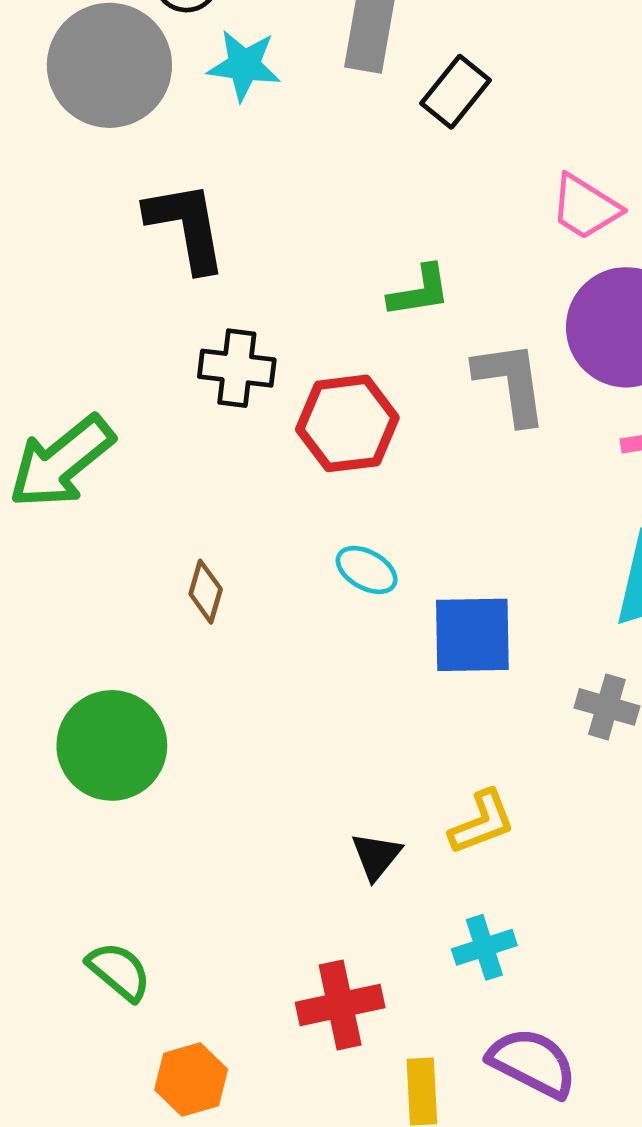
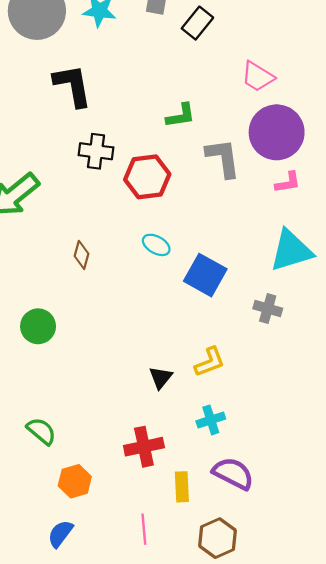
blue square: (472, 635) -> (205, 275), turned 30
green circle: (112, 745) -> (38, 326), size x0.7

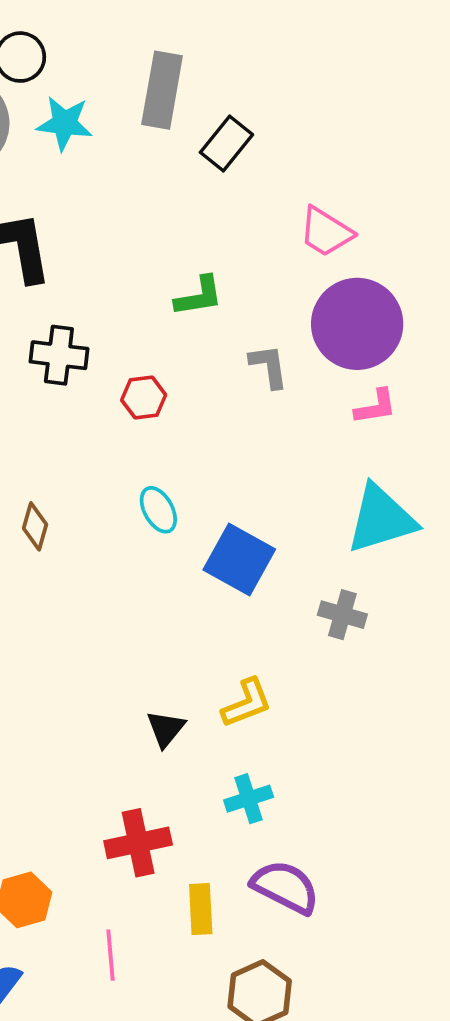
gray L-shape: (223, 158) -> (269, 366), size x0.7
red hexagon: (147, 177) -> (144, 398), size x0.6
cyan ellipse: (156, 245) -> (158, 510), turned 32
pink line: (144, 529) -> (111, 955), moved

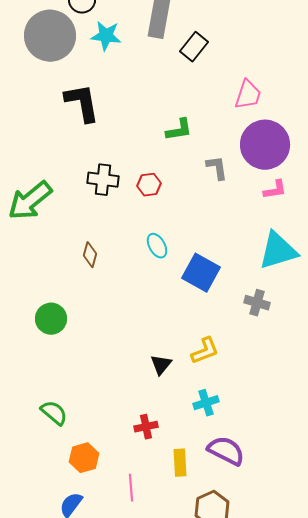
pink trapezoid: (326, 232) -> (248, 95), turned -104
black cross: (59, 355) -> (103, 180), moved
red cross: (138, 843) -> (146, 427), size x0.7

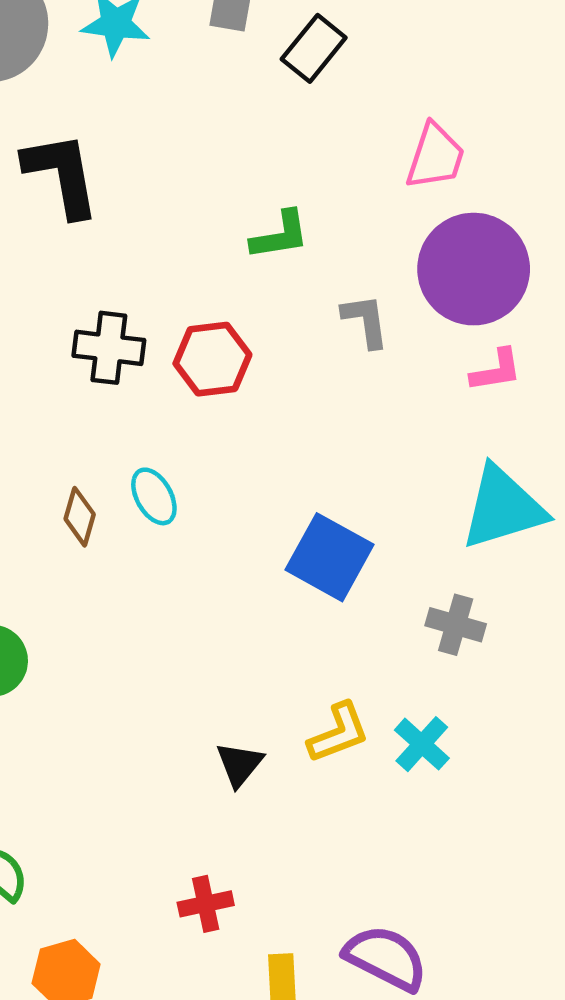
red hexagon: (149, 185) -> (212, 359), size x1.4
cyan ellipse: (157, 246) -> (154, 496), moved
cyan cross: (206, 403) -> (422, 744), moved, turned -30

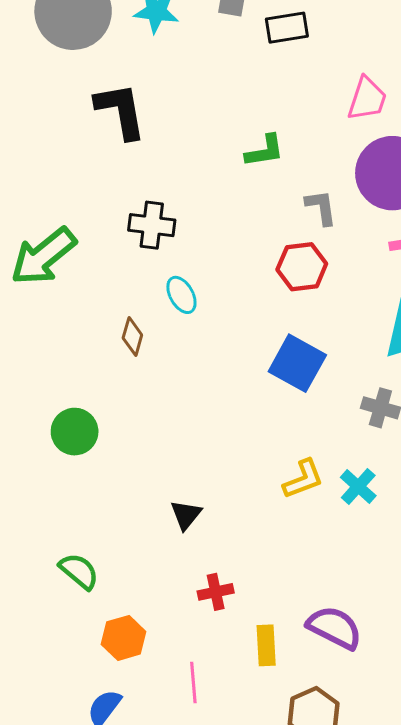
black rectangle: (314, 48) -> (287, 28), turned 42
red hexagon: (212, 359) -> (302, 267), moved
cyan ellipse: (154, 496) -> (181, 295), moved
black triangle: (239, 764) -> (186, 515), moved

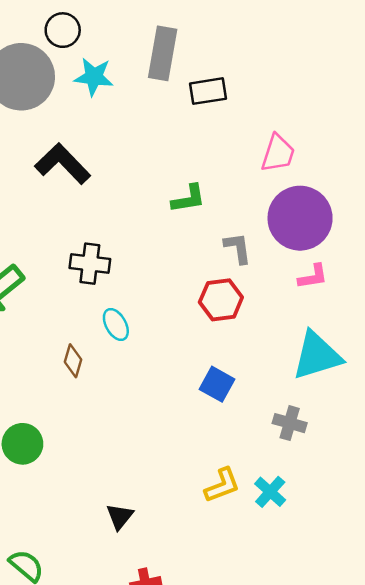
black L-shape: (121, 111) -> (63, 164), turned -34
blue square: (297, 363) -> (217, 384), size x0.7

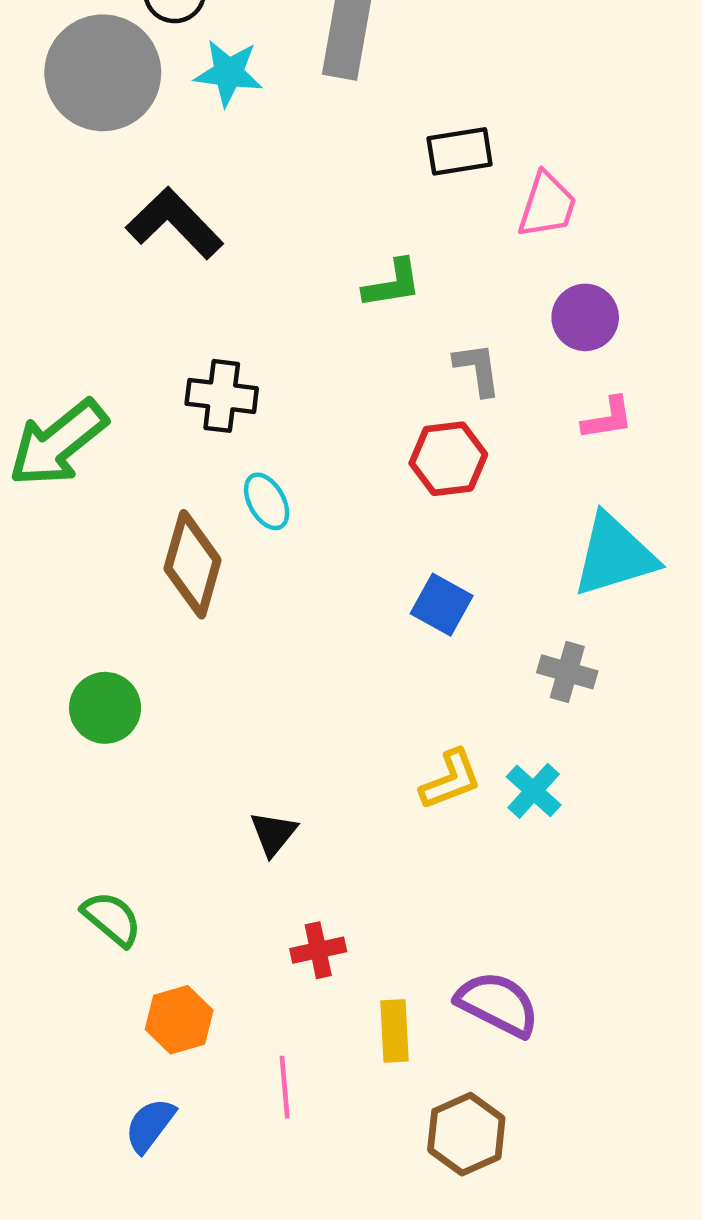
black rectangle: (208, 91) -> (460, 151), moved
purple circle: (300, 218) -> (585, 317), size x0.6
brown diamond: (73, 361) -> (193, 564), size x1.8

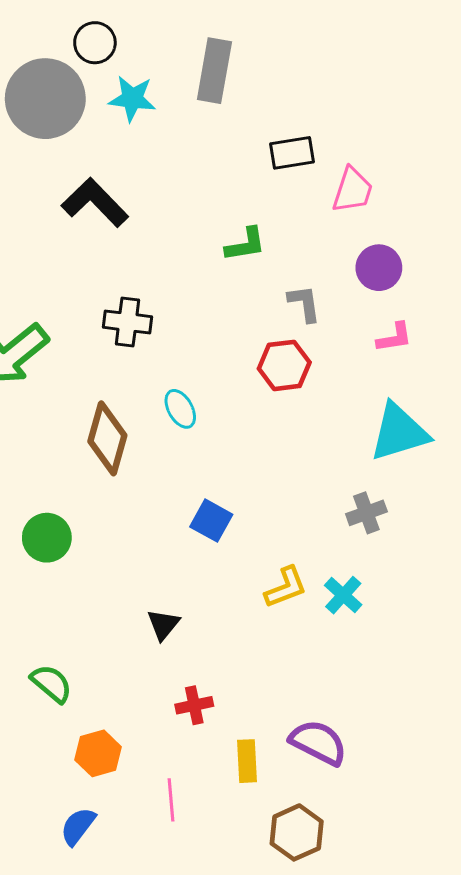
cyan ellipse: (267, 501) -> (180, 409), moved
blue square: (442, 605) -> (211, 521), moved
gray cross: (567, 672) -> (366, 513), turned -36

